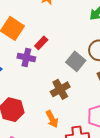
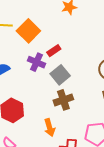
gray square: (76, 61) -> (60, 75), moved

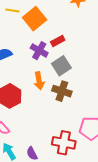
brown cross: (63, 100) -> (62, 91), turned 30
orange arrow: (50, 128) -> (39, 81), moved

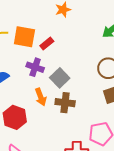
orange square: (35, 19) -> (24, 37), turned -30
red rectangle: (58, 41) -> (47, 44), moved

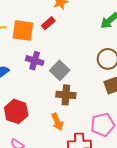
red rectangle: (47, 44) -> (48, 23), moved
orange arrow: (41, 97) -> (57, 122), moved

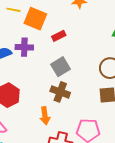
red rectangle: (48, 23) -> (59, 36), moved
purple cross: (35, 61) -> (24, 47), moved, turned -30

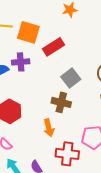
red rectangle: (59, 36) -> (54, 47), size x1.5
gray square: (61, 67) -> (71, 78), moved

